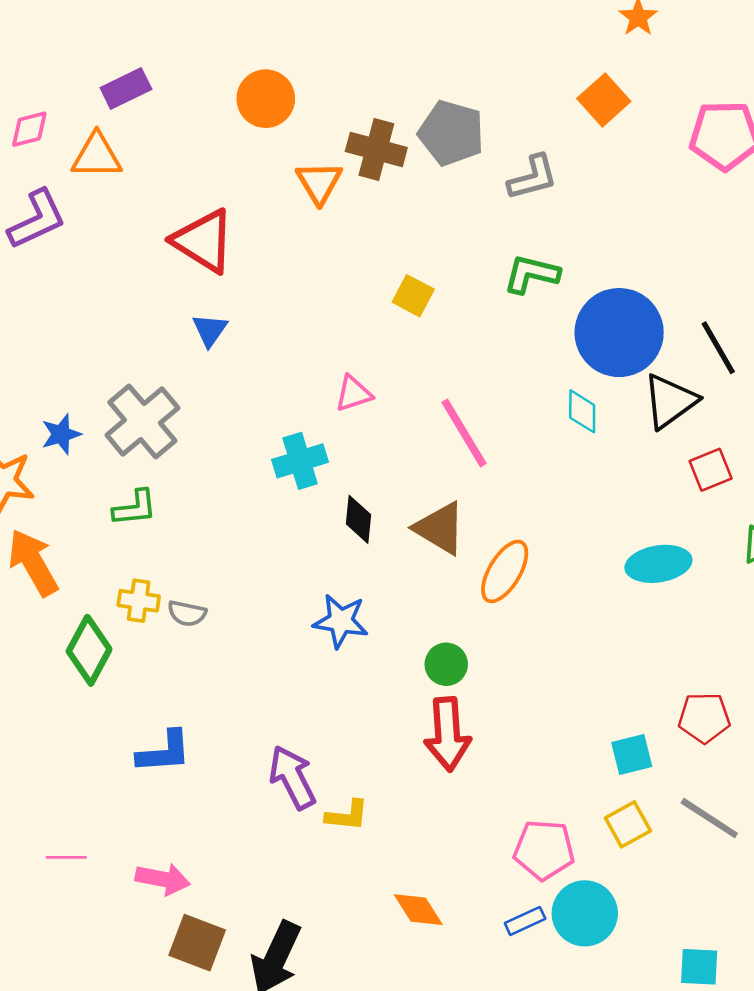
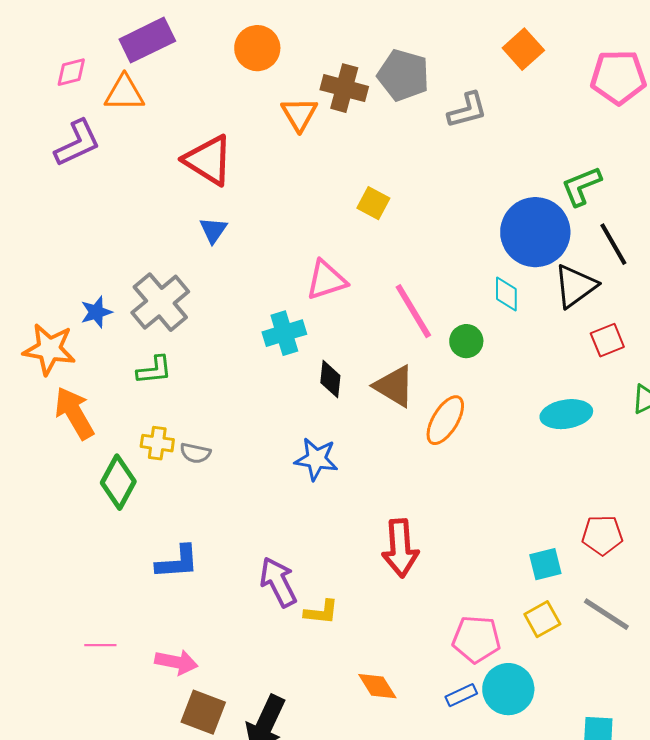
purple rectangle: (126, 88) -> (147, 40), size x1.4
green L-shape: (531, 274) -> (581, 186), moved, turned -36
pink triangle: (353, 394) -> (326, 280), size x1.4
green circle: (446, 664) -> (466, 341), moved

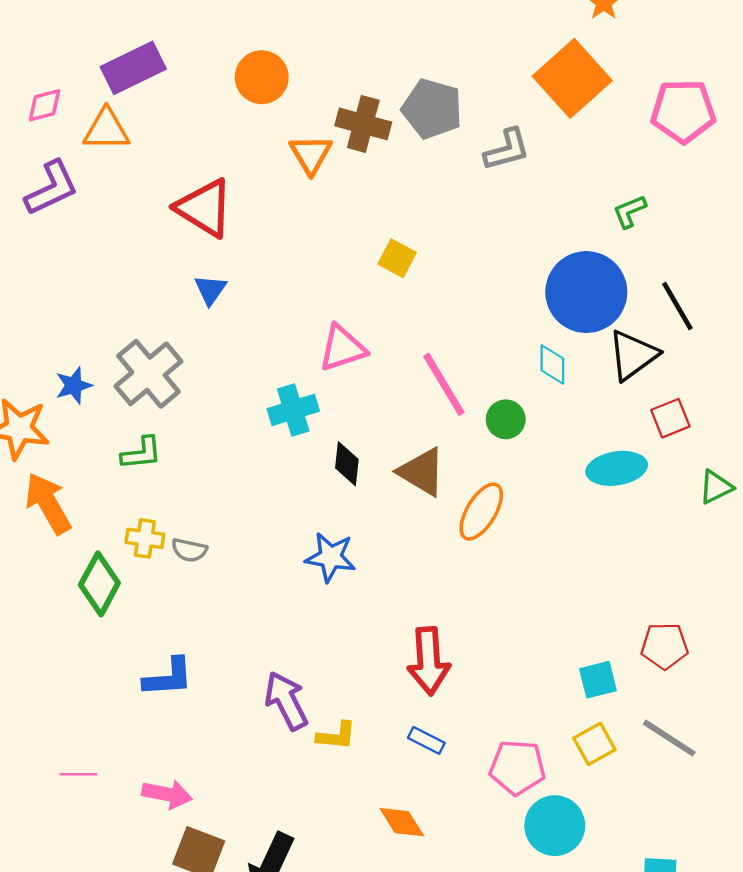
orange square: (523, 49) -> (572, 78), size x1.6
green L-shape: (581, 186) -> (629, 211), moved, size x0.7
cyan ellipse: (566, 414) -> (617, 468), moved
blue rectangle: (461, 695) -> (426, 740), moved, turned 52

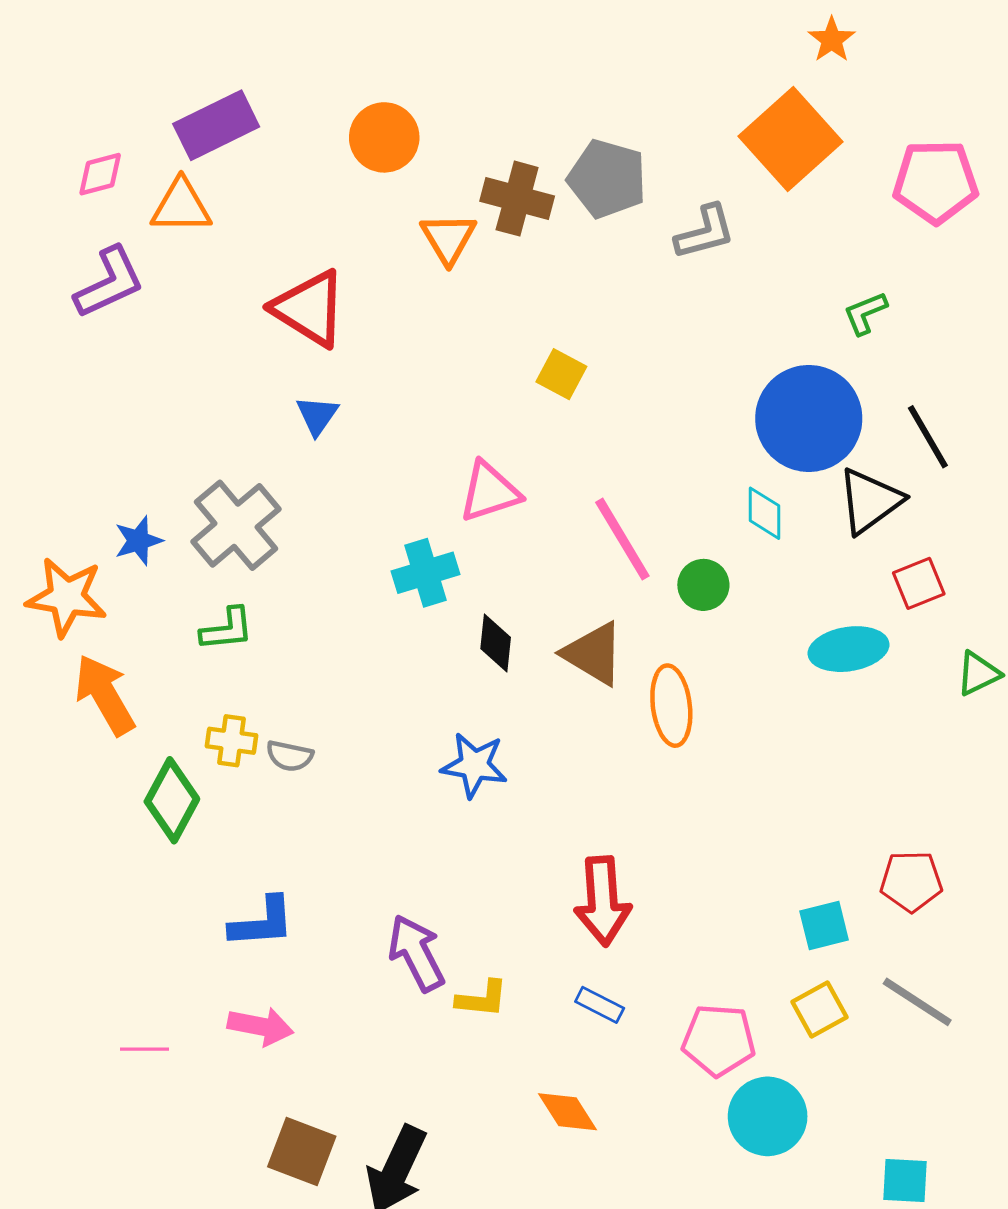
orange ellipse: (481, 512) -> (671, 706), turned -38
pink arrow: (167, 794) -> (261, 1026), moved

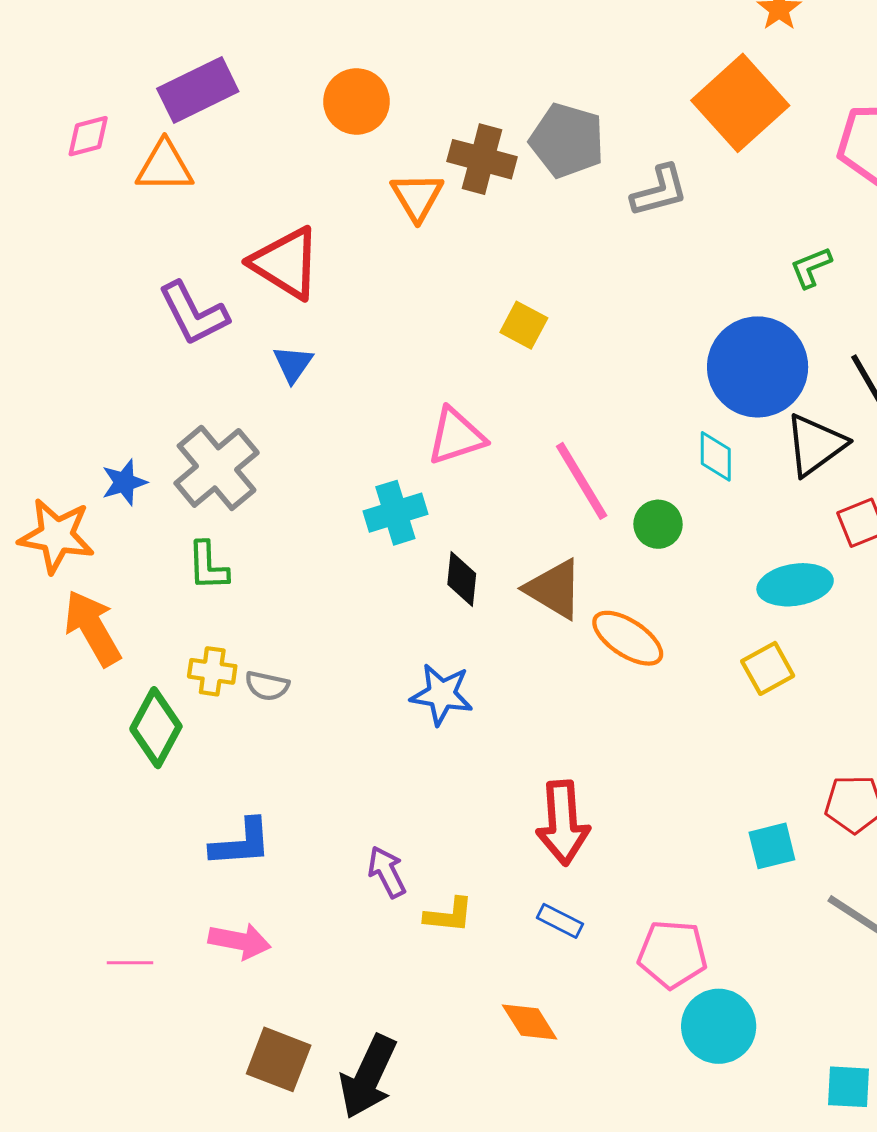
purple L-shape: (109, 283) -> (193, 314), moved, turned 88
green L-shape: (227, 629) -> (208, 566), turned 94
orange ellipse: (671, 706) -> (628, 638), turned -50
purple arrow: (416, 953) -> (387, 872), size x0.7
yellow square: (819, 1009) -> (768, 668), moved

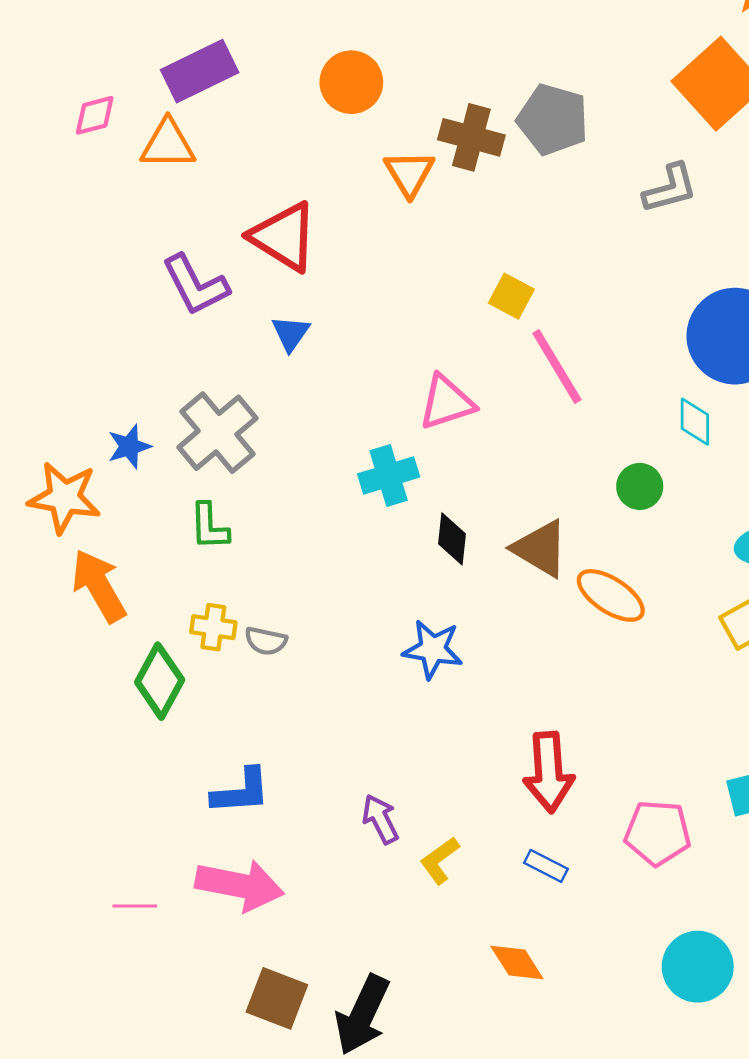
gray L-shape: (659, 191) -> (670, 188), moved
pink line: (582, 481) -> (557, 366), moved
yellow L-shape: (449, 915) -> (440, 860), turned 138
pink arrow: (240, 941) -> (240, 885), size x1.5
pink pentagon: (672, 954) -> (658, 833), moved

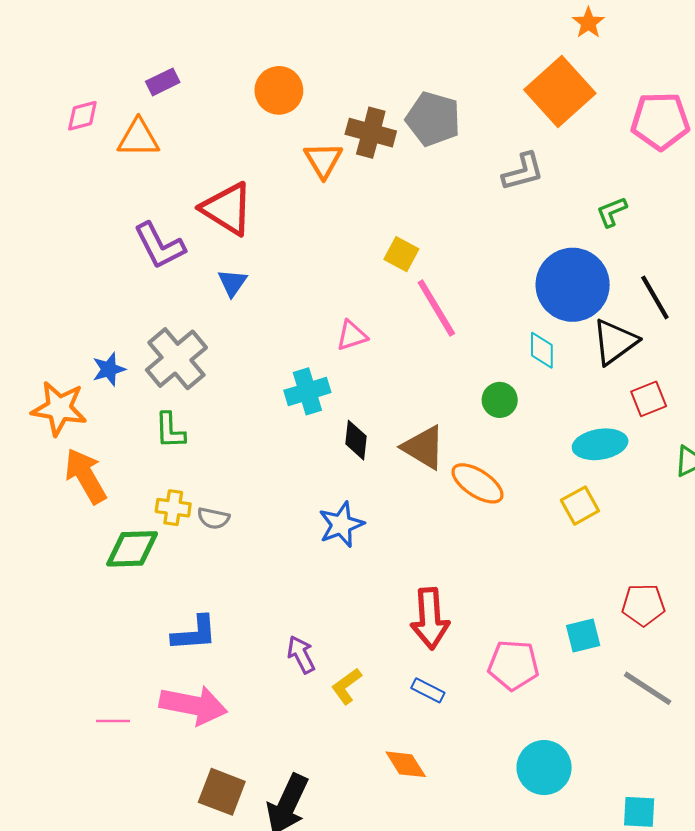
purple rectangle: (200, 71) -> (163, 82), size x0.6
pink triangle: (447, 402) -> (352, 335), size x0.7
blue star: (433, 649) -> (341, 525), turned -30
green diamond: (160, 681) -> (132, 549), turned 60

